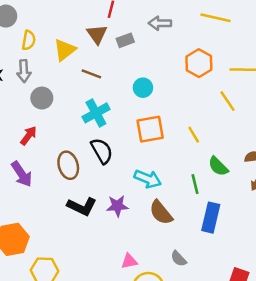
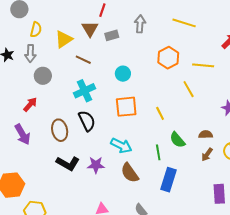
gray arrow: (160, 23) -> (140, 24), turned 90

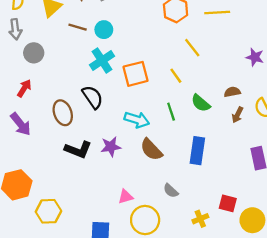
cyan circle: (123, 74) -> (104, 30), moved
yellow line: (189, 89) -> (192, 48), moved
cyan cross: (85, 91) -> (102, 61), moved
green line: (158, 152) -> (171, 112), moved

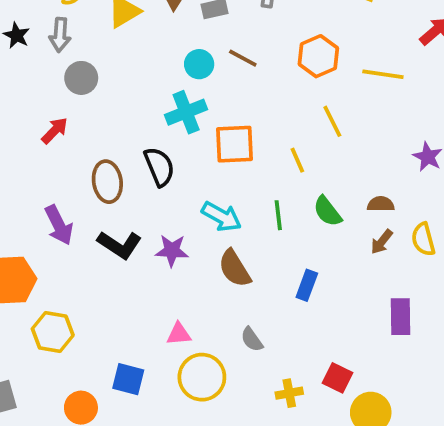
brown line: (78, 27) -> (243, 58), moved
purple arrow: (21, 124) -> (59, 225), moved
blue rectangle: (197, 151) -> (307, 285), size x0.7

